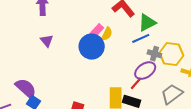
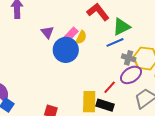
purple triangle: (47, 41) -> (47, 32), moved
purple ellipse: (145, 71) -> (131, 75), moved

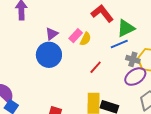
purple triangle: (47, 32) -> (52, 34), turned 32
blue circle: (66, 50) -> (49, 55), moved
red line: (110, 87) -> (96, 67), moved

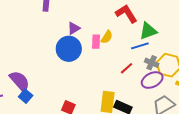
pink rectangle: (76, 36) -> (96, 42), moved, turned -48
red line: (96, 67) -> (127, 68), moved

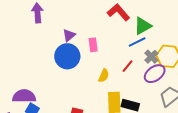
yellow semicircle: (107, 37) -> (104, 76), moved
gray cross: (152, 63) -> (151, 57), turned 32
purple semicircle: (20, 81) -> (24, 96), turned -40

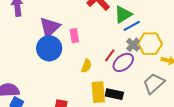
purple triangle: (69, 35) -> (50, 27), size x1.6
blue line: (137, 42) -> (132, 26), moved
purple ellipse: (155, 74) -> (123, 62), moved

